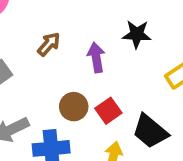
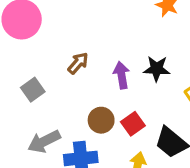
black star: (137, 34) -> (157, 69), moved

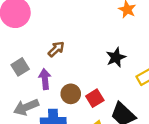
black star: (157, 69) -> (116, 57), turned -30
purple arrow: (121, 75) -> (45, 79), moved

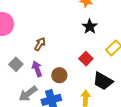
black star: (116, 57) -> (90, 27), moved
red square: (95, 98) -> (86, 59), moved

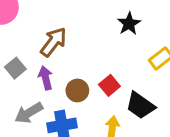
brown arrow: (40, 44) -> (53, 42), size x1.5
red square: (86, 59) -> (109, 85), moved

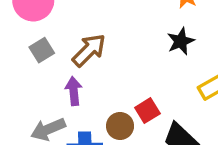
gray square: (15, 68) -> (42, 50), moved
brown circle: (77, 90) -> (120, 126), moved

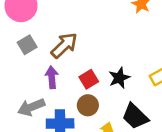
black star: (181, 41) -> (119, 78), moved
red square: (147, 111) -> (89, 79), moved

